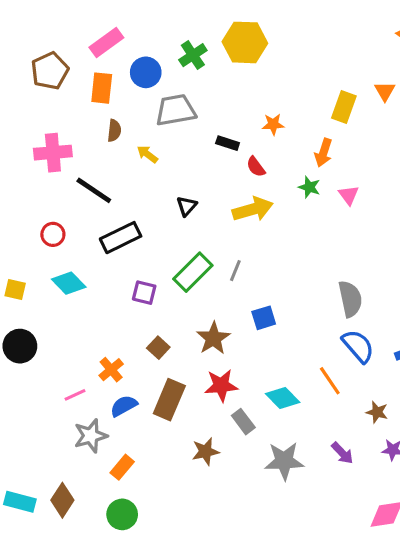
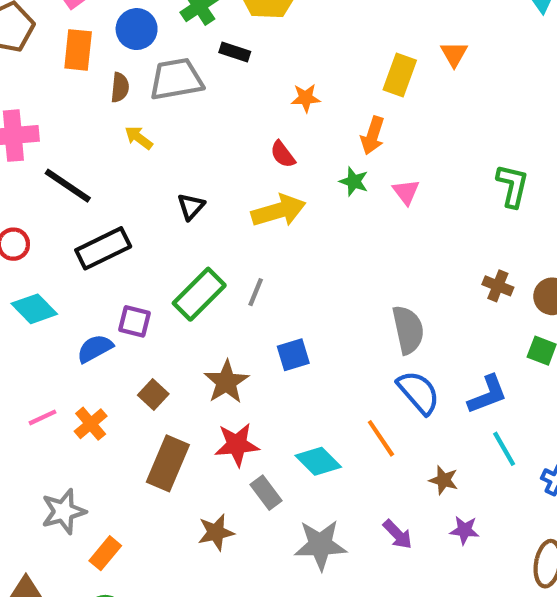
brown semicircle: (114, 131) -> (120, 87), moved
black rectangle: (228, 143) -> (235, 52), moved
pink line: (75, 395) -> (43, 417), moved
blue semicircle: (124, 406) -> (95, 349), moved

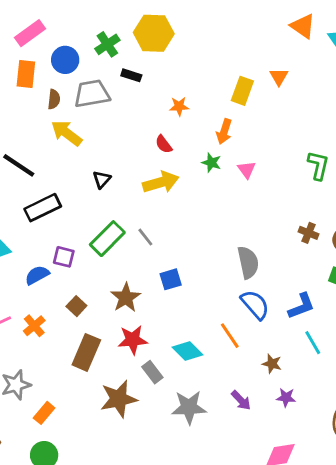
yellow arrow: (139, 138) -> (67, 133), size x1.6
gray line: (256, 292) -> (145, 237), turned -60
brown star: (216, 532) -> (119, 399), size x1.5

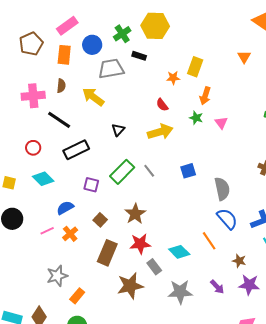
yellow rectangle: (242, 91) -> (195, 67), moved
brown semicircle: (54, 99) -> (61, 86), moved
blue semicircle: (37, 275) -> (65, 208), moved
blue square: (171, 279) -> (188, 171), moved
purple star: (286, 397) -> (249, 285), size x1.5

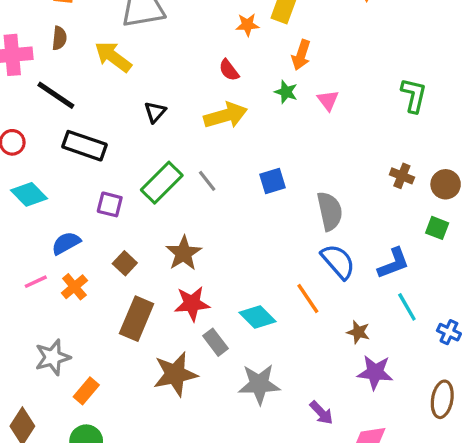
black rectangle: (76, 150) -> (84, 146), turned 45
purple arrow: (217, 287) -> (321, 413), moved

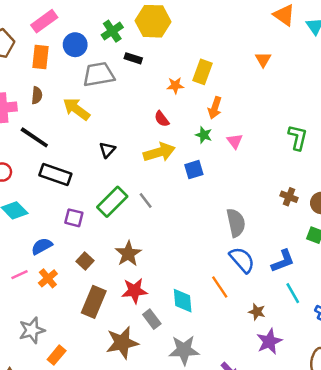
blue square: (273, 181) -> (194, 170), moved
cyan diamond: (257, 317) -> (183, 301), turned 40
purple star: (375, 372) -> (269, 341), turned -30

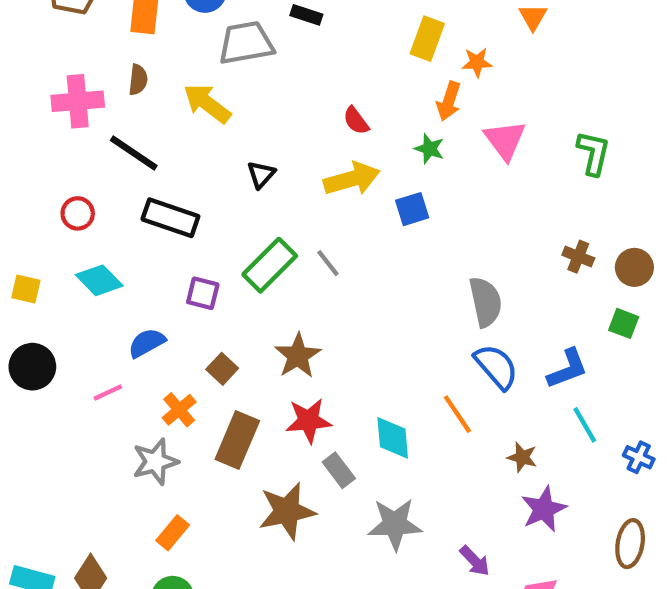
orange star: (175, 85) -> (477, 62), moved
pink triangle: (235, 141) -> (505, 140), moved, size x1.5
orange cross: (48, 278) -> (179, 410), moved
gray star: (32, 330) -> (155, 462), moved

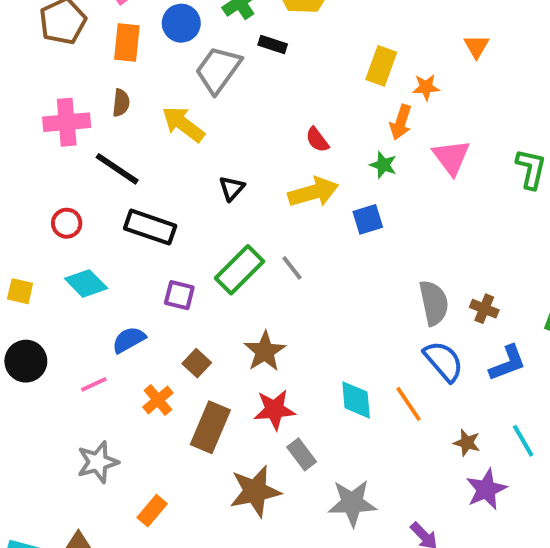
gray trapezoid: (246, 43) -> (218, 70), turned -44
brown cross: (578, 257) -> (484, 309), moved
cyan line: (585, 425) -> (523, 441), moved
cyan diamond: (393, 438) -> (356, 400), moved
gray star: (155, 462) -> (98, 462), moved

